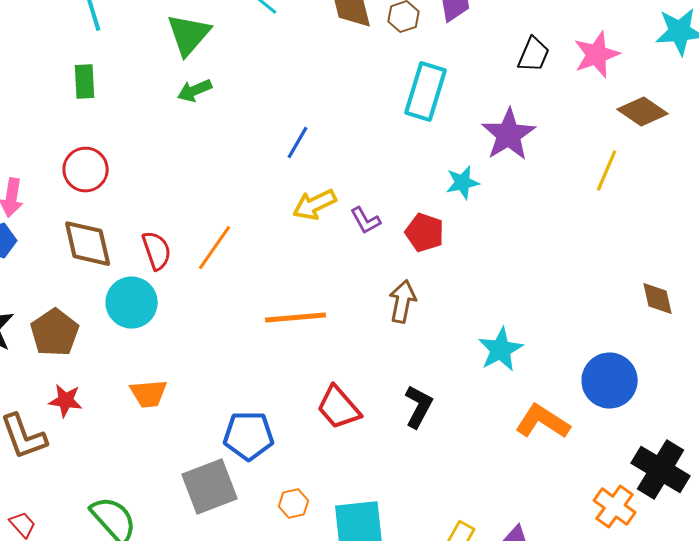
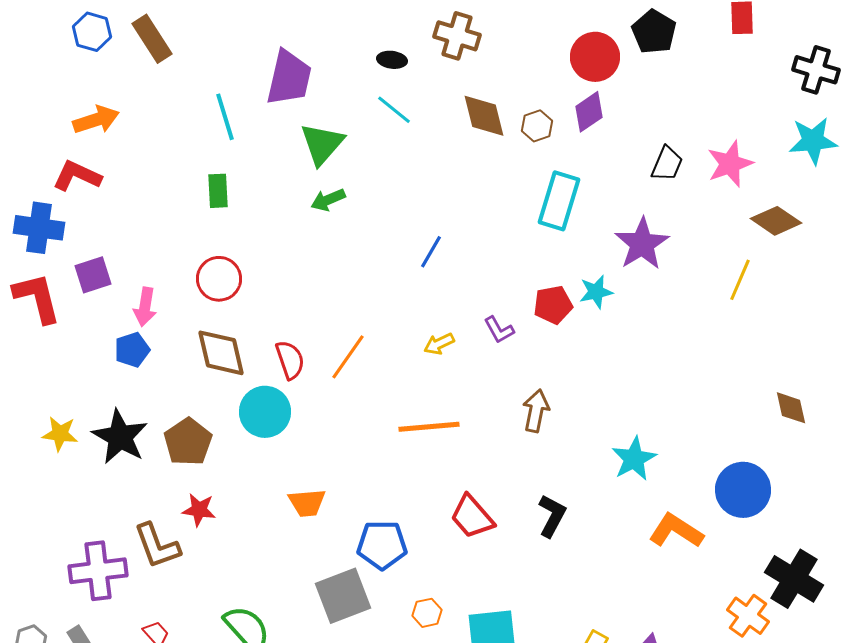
yellow arrow: (315, 205) -> (439, 344), moved, size x0.7
red pentagon: (425, 233) -> (553, 305), moved, turned -30
orange trapezoid: (149, 394) -> (307, 503), moved

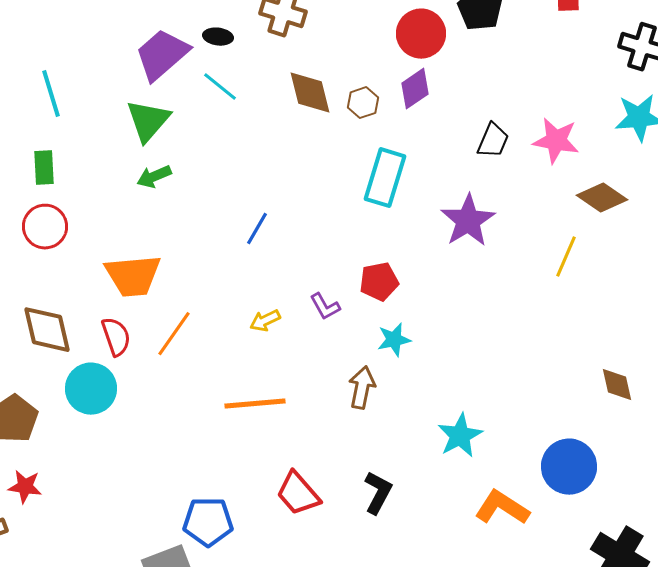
purple trapezoid: (289, 78) -> (162, 55), moved, turned -144
pink star: (730, 164) -> (556, 141), turned 30
red circle: (219, 279) -> (45, 227), moved
cyan star: (596, 292) -> (394, 340), moved
orange trapezoid: (307, 503) -> (133, 276), moved, size x1.5

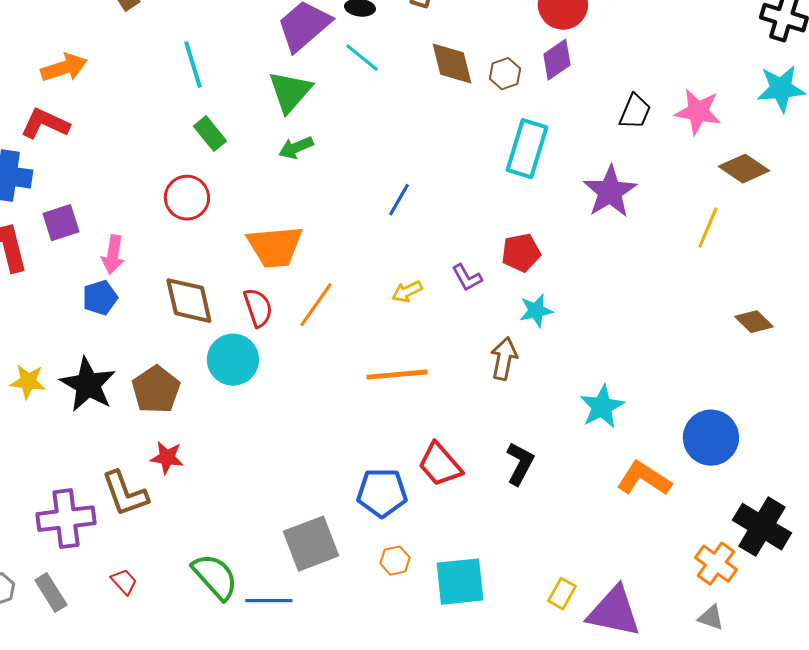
green rectangle: (44, 168) -> (210, 134), moved, turned -36
brown diamond: (617, 385) -> (754, 322), moved, turned -33
blue pentagon: (208, 522) -> (382, 493), moved

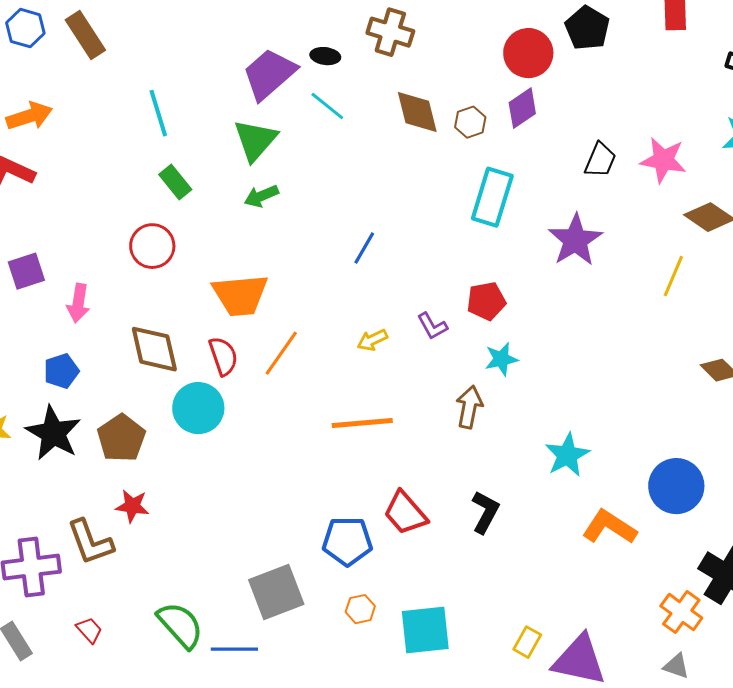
blue pentagon: (100, 298) -> (61, 371), moved

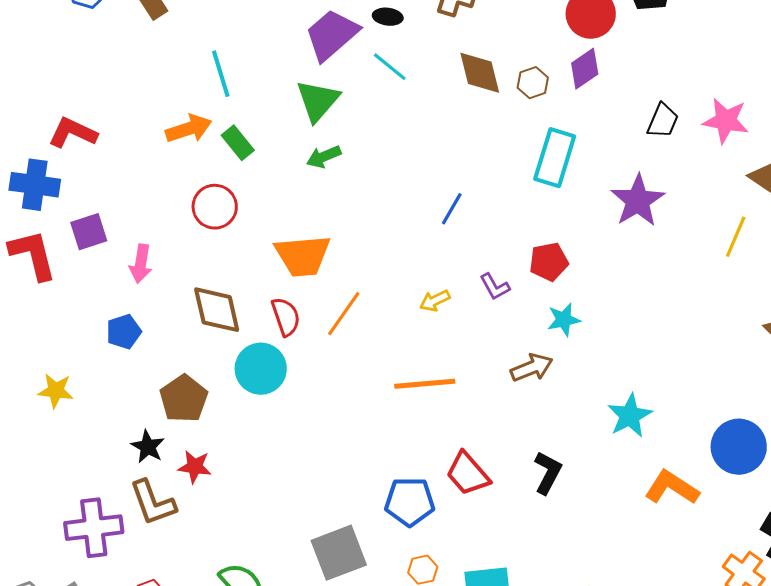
orange arrow: (29, 116) -> (189, 129), moved
blue line: (364, 248) -> (452, 209), moved
brown arrow: (469, 407) -> (532, 368), turned 57
black star: (53, 433) -> (148, 447), moved, size x0.6

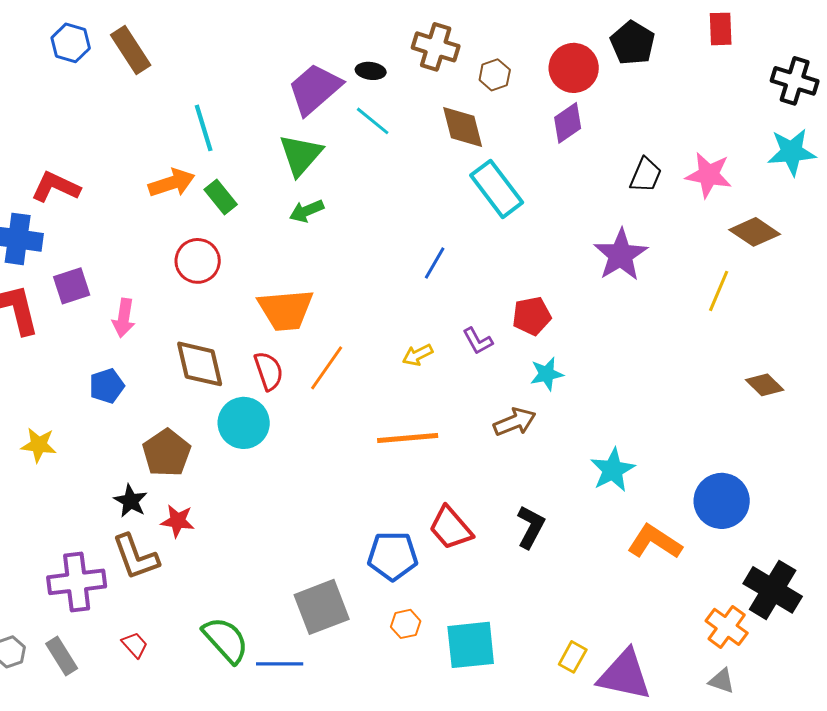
brown hexagon: (533, 83) -> (495, 75), moved
cyan rectangle: (555, 158) -> (497, 189), moved, turned -54

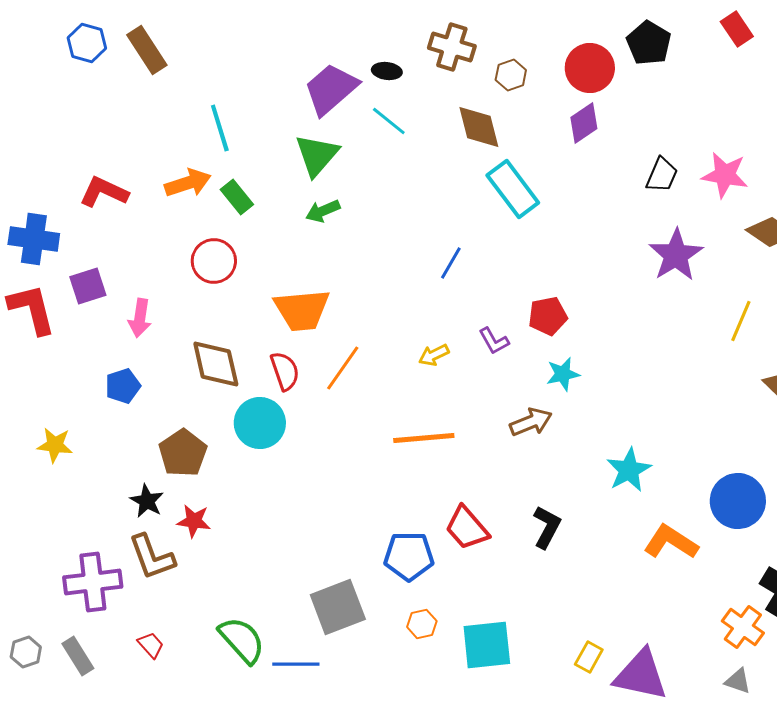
red rectangle: (721, 29) -> (737, 29), turned -32
red L-shape: (56, 187) -> (104, 192), moved
purple star: (621, 255) -> (676, 255), moved
yellow line: (719, 291) -> (741, 321), moved

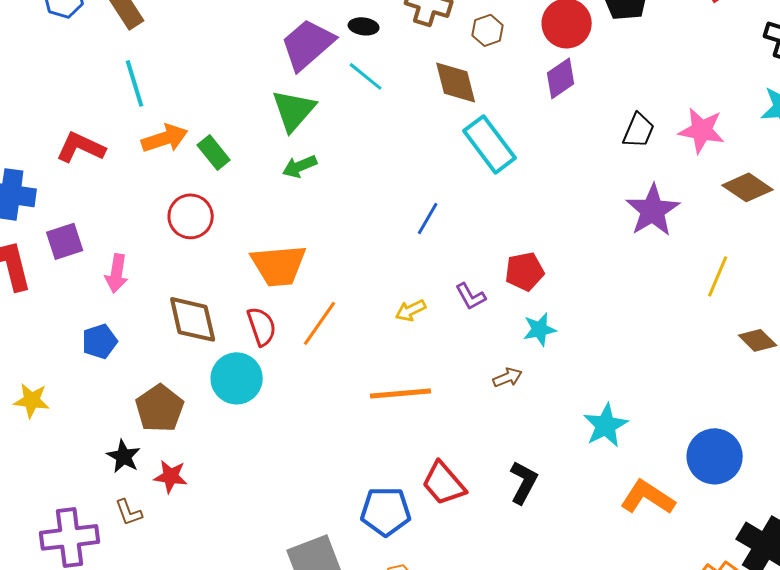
cyan line: (220, 128) -> (135, 83), moved
brown arrow: (531, 422) -> (508, 377), size x0.7
brown L-shape: (152, 557) -> (129, 512), size x0.6

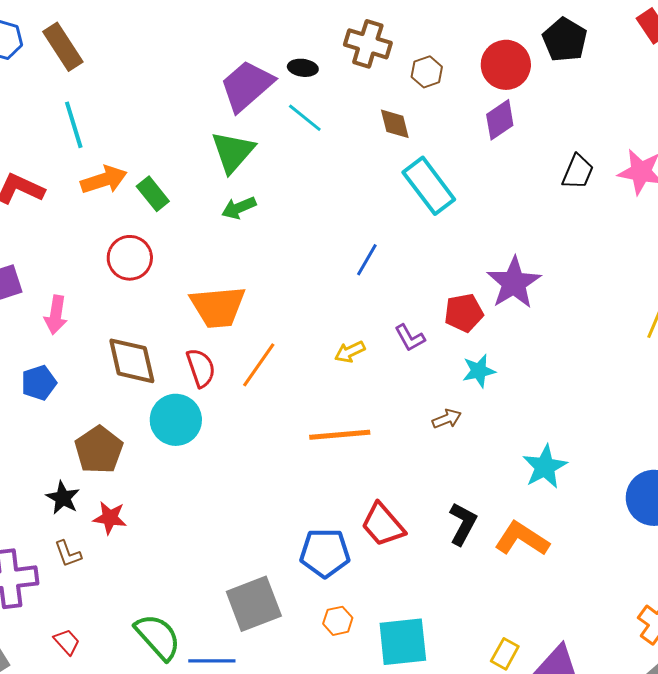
brown diamond: (456, 82) -> (395, 124), size x0.7
purple star: (653, 210) -> (514, 283), moved
orange L-shape: (648, 497) -> (522, 539), moved

